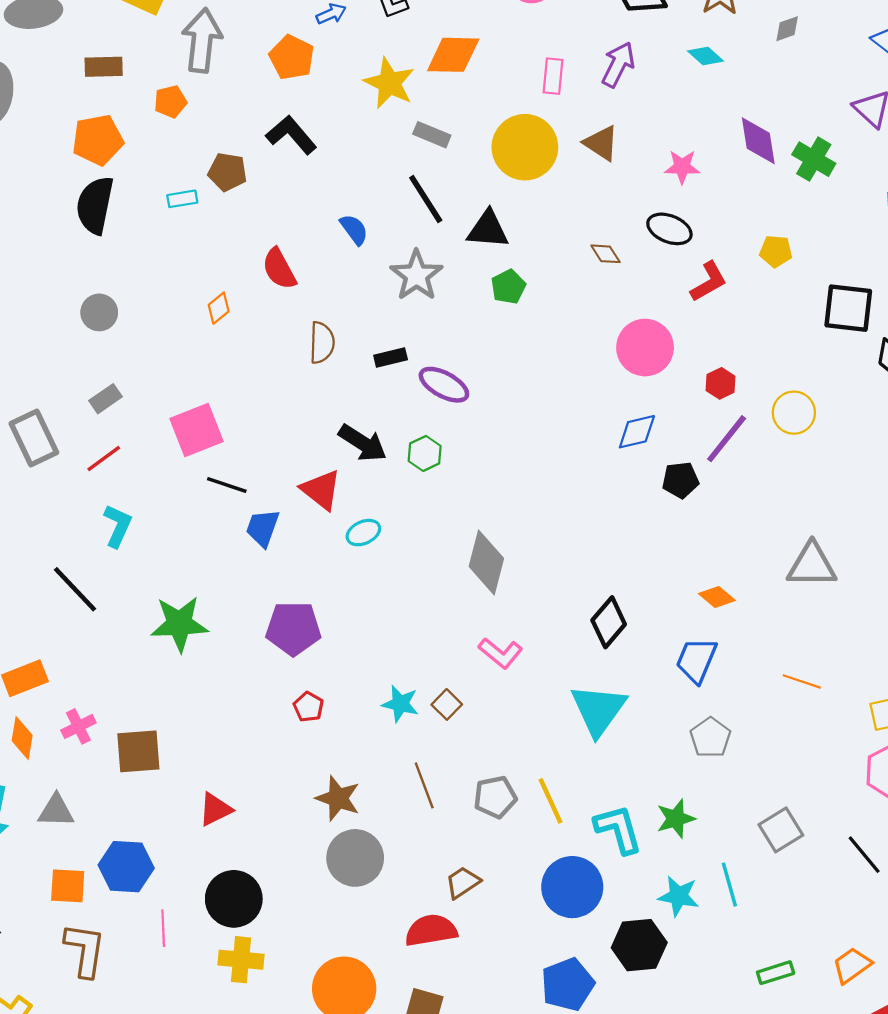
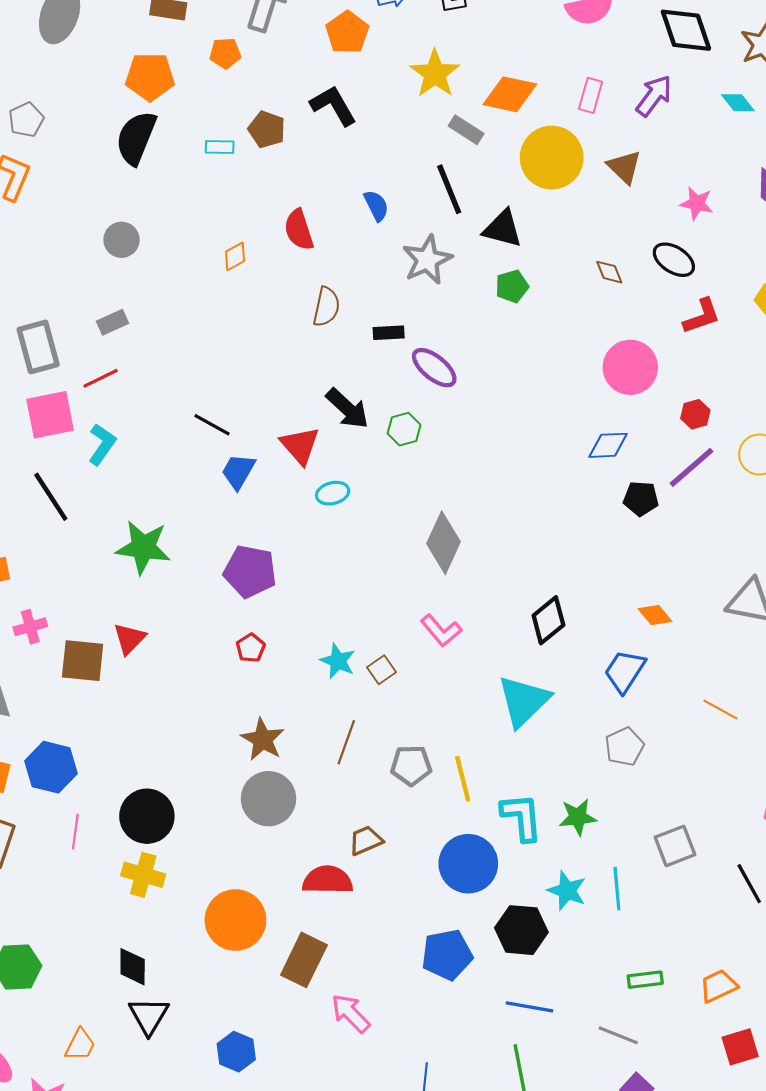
orange diamond: (453, 55) -> (510, 94), moved
pink square: (196, 430) -> (50, 415), moved
brown line: (424, 785) -> (346, 742), turned 30
red triangle: (215, 809) -> (129, 639), moved, turned -30

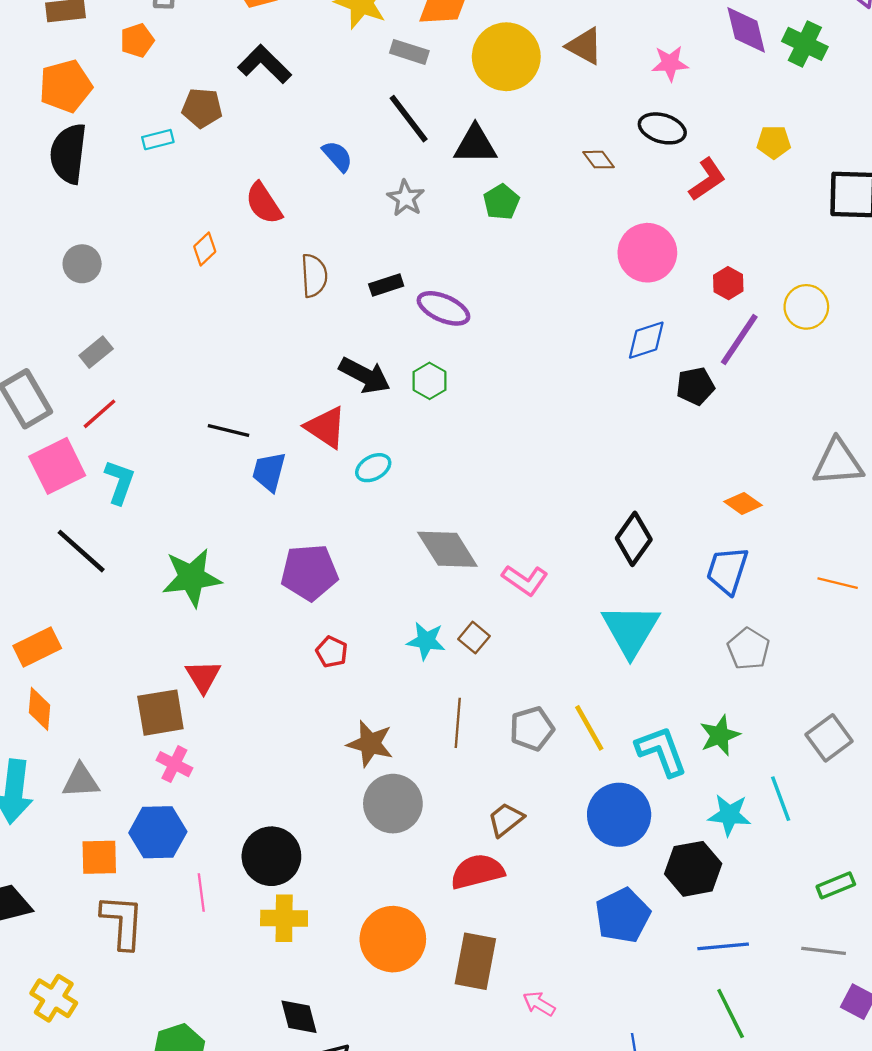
gray star: (427, 260) -> (406, 198), size x0.7
gray diamond: (444, 543) -> (447, 549), moved, turned -42
pink cross: (30, 627) -> (174, 764), moved, turned -32
pink arrow: (351, 1013) -> (539, 1004), size x0.7

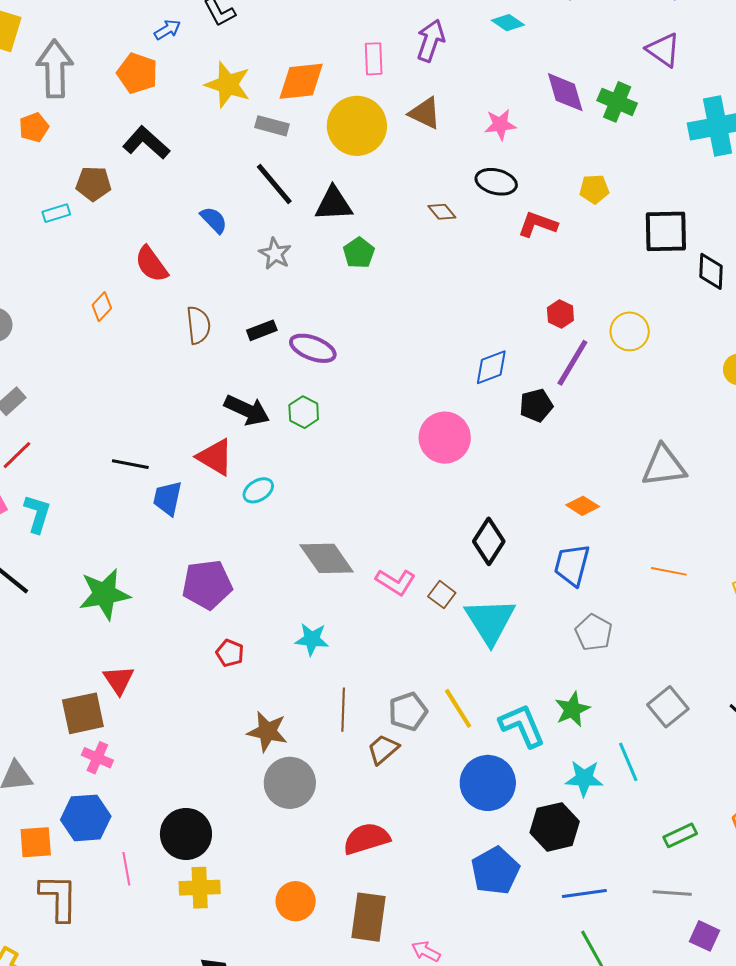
red L-shape: (707, 179) -> (538, 224), turned -123
pink circle: (647, 253) -> (445, 438), moved
brown square: (474, 638) -> (442, 595), moved
brown trapezoid: (506, 820) -> (383, 749), moved
orange circle: (393, 939) -> (296, 901), size x0.7

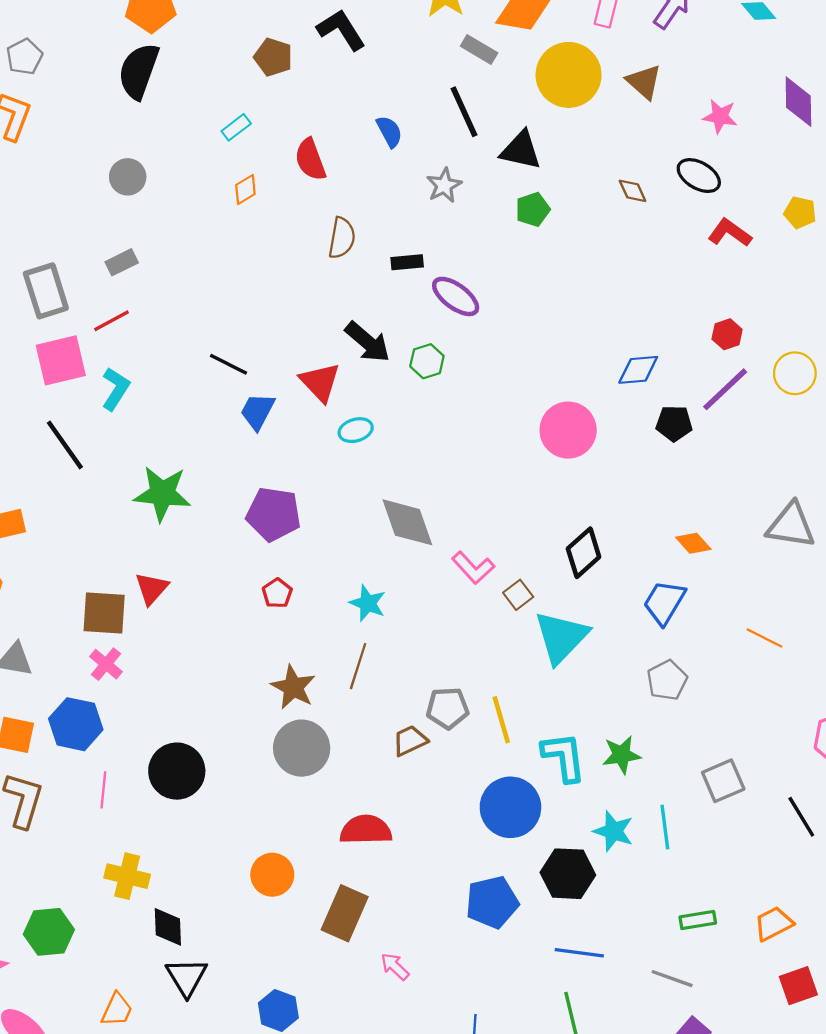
cyan rectangle: (56, 213) -> (236, 127), moved, turned -36
brown line: (343, 710) -> (358, 666), moved
yellow cross: (200, 888) -> (127, 876), moved

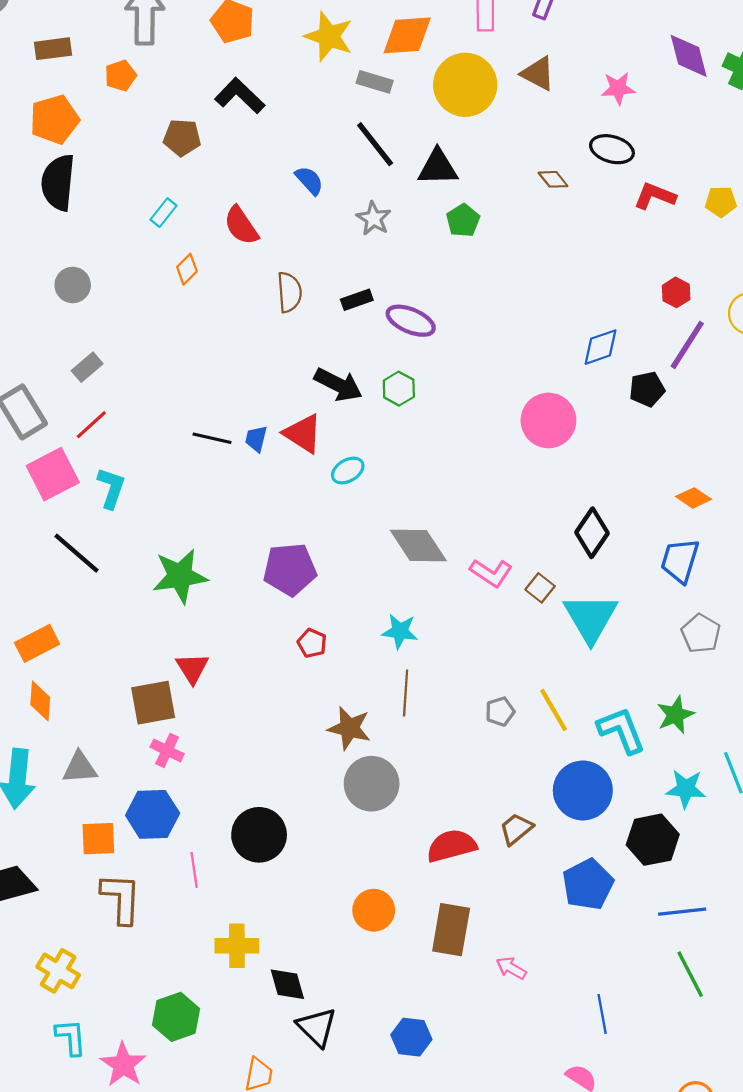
yellow pentagon: (800, 212) -> (721, 202), moved
blue trapezoid: (258, 411) -> (256, 439), moved, size x0.7
gray pentagon: (448, 708) -> (500, 712), size x0.7
brown trapezoid: (410, 741) -> (516, 829), moved

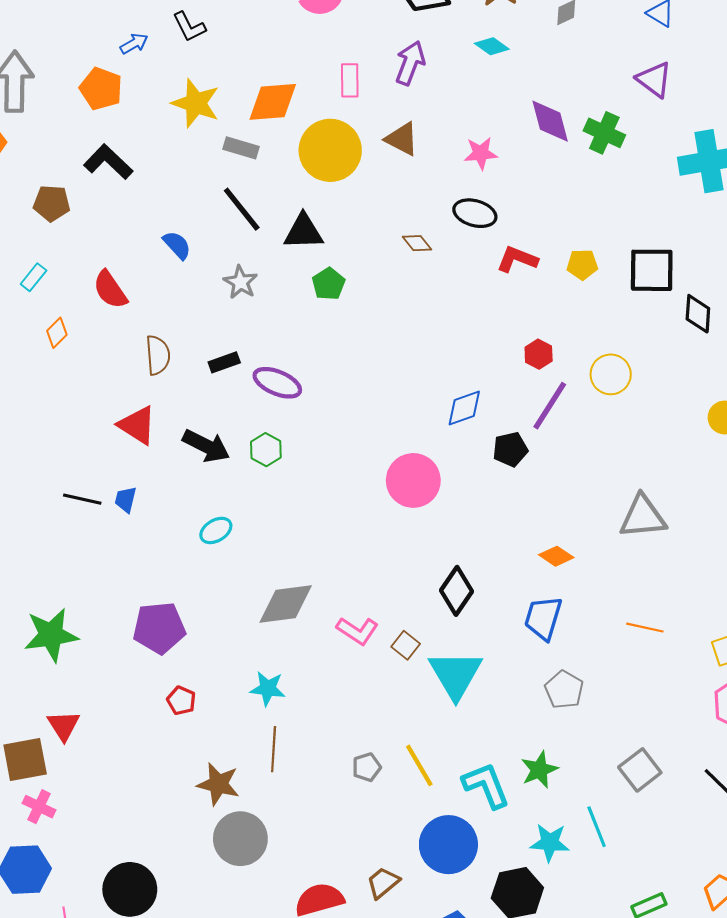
red triangle: (303, 434) -> (137, 425), moved
gray diamond: (418, 545) -> (286, 604), turned -64

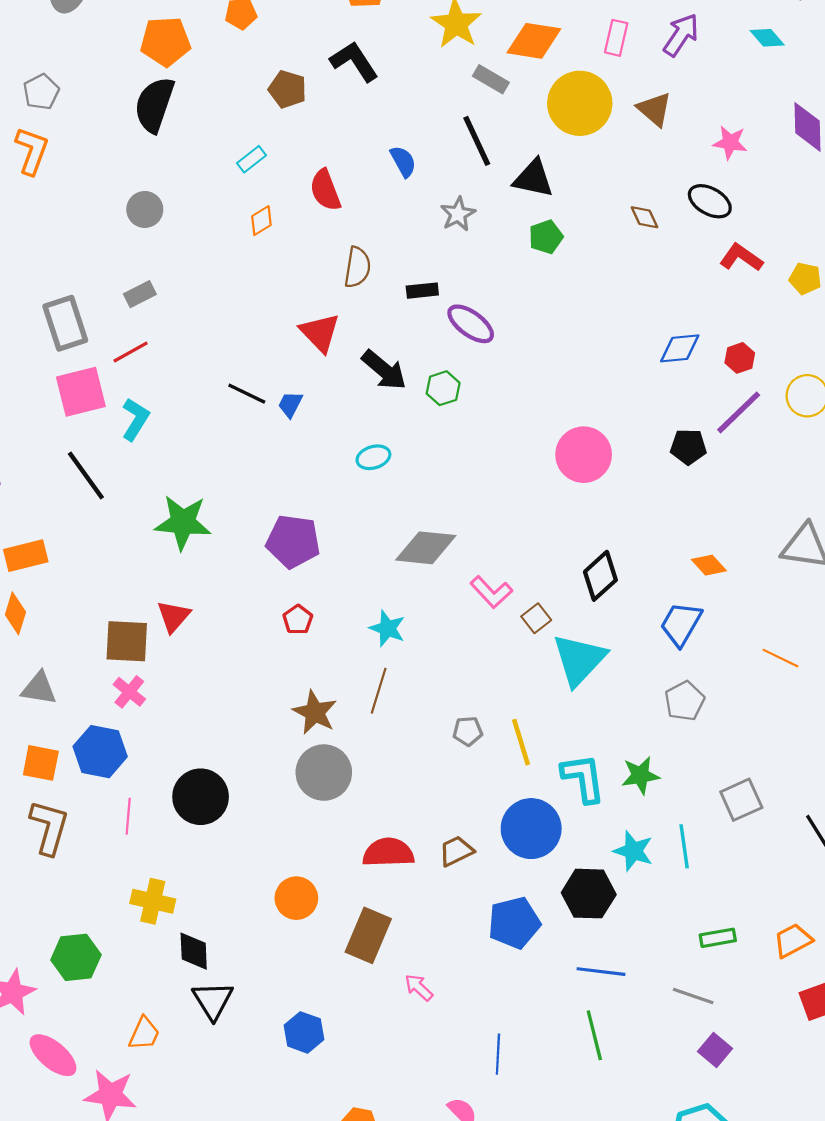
blue diamond: (464, 408) -> (680, 348), moved

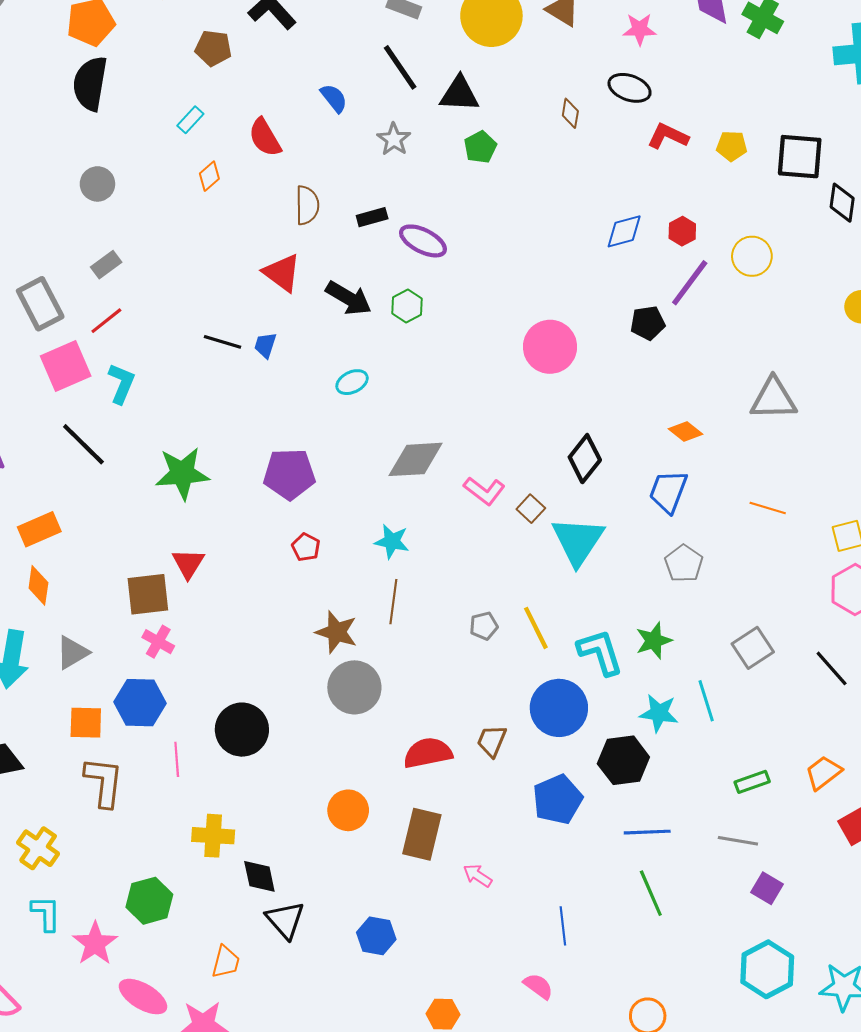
brown diamond: (644, 217) -> (570, 113), turned 44
gray triangle: (39, 688) -> (72, 652), turned -30
brown trapezoid: (456, 851) -> (492, 741), turned -32

